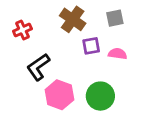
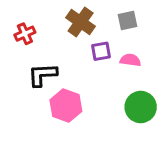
black L-shape: (38, 67) -> (42, 75), turned 32
green circle: (100, 96) -> (141, 107), moved

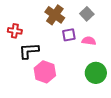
gray square: (127, 21) -> (87, 14), turned -32
red cross: (25, 34) -> (15, 31), moved, turned 32

